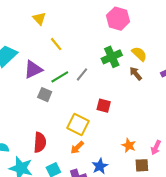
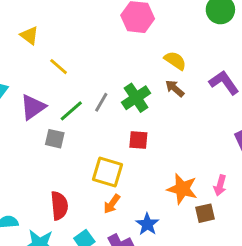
green cross: (112, 57) -> (136, 98), moved
orange star: (129, 145) -> (182, 189), size x1.5

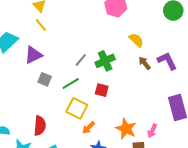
yellow line: (59, 67) -> (41, 25), moved
brown arrow: (175, 88) -> (145, 63), moved
green line: (71, 111) -> (71, 83), moved
orange arrow: (112, 204) -> (88, 128), moved

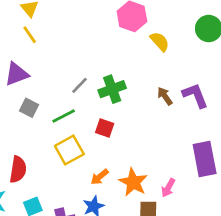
yellow semicircle: (136, 40) -> (160, 41), moved
yellow square: (77, 108) -> (69, 150), turned 30
orange arrow: (88, 128) -> (100, 177), moved

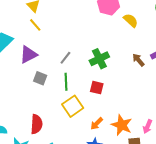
gray line: (80, 85) -> (65, 58), moved
green line: (64, 116) -> (66, 82), turned -60

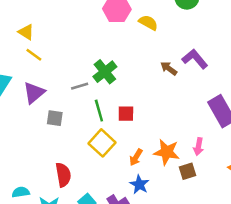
gray line: (65, 58) -> (80, 86), turned 48
green cross: (99, 59) -> (105, 72), moved
green line: (66, 82) -> (99, 111), moved

